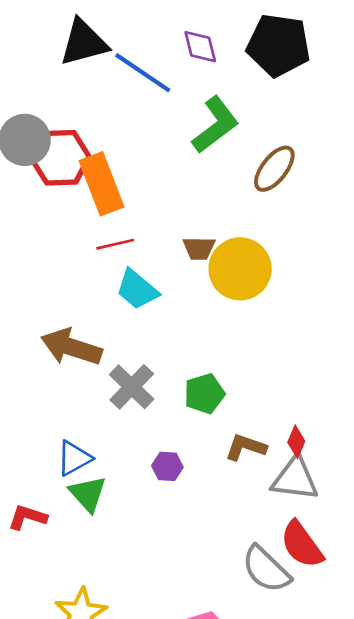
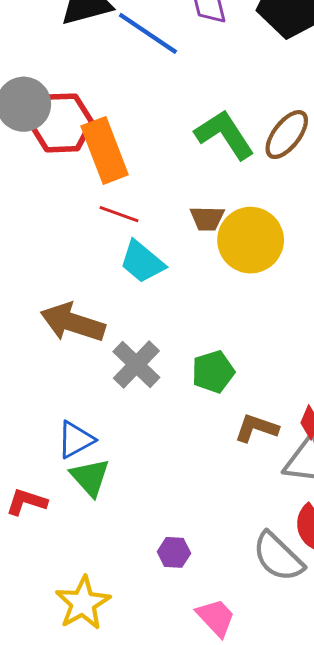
green L-shape: (215, 125) -> (225, 135), moved, turned -86
red line: (115, 244) -> (119, 214), turned 33
purple hexagon: (167, 466) -> (174, 552), moved

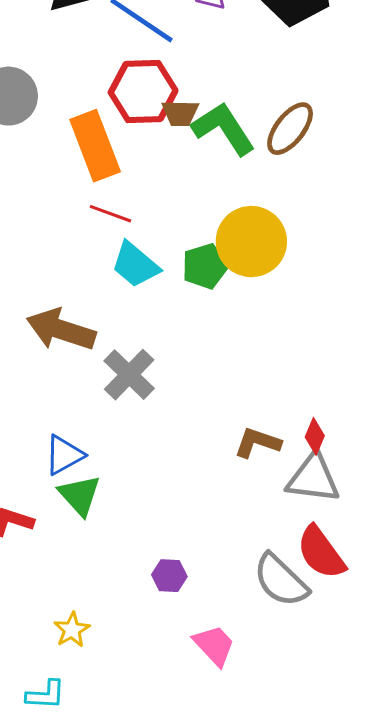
red hexagon: (61, 123) -> (143, 91), moved
brown trapezoid: (207, 218) -> (180, 113), moved
green pentagon: (213, 372) -> (205, 266), moved
yellow star: (83, 603) -> (72, 630), size x0.6

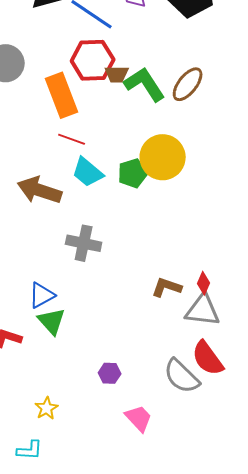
brown arrow: (61, 330) -> (40, 190), moved
gray cross: (129, 375) -> (84, 243), turned -32

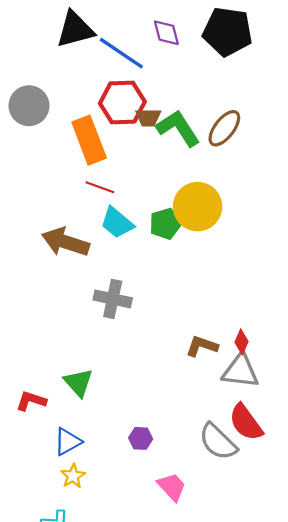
blue triangle: (42, 295) -> (68, 442), moved

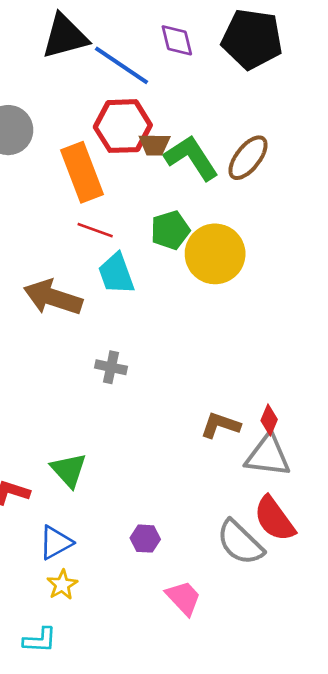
cyan trapezoid: (117, 223) -> (116, 274), turned 30
green pentagon: (165, 224) -> (170, 230), moved
gray cross: (113, 299) -> (111, 367), size x0.7

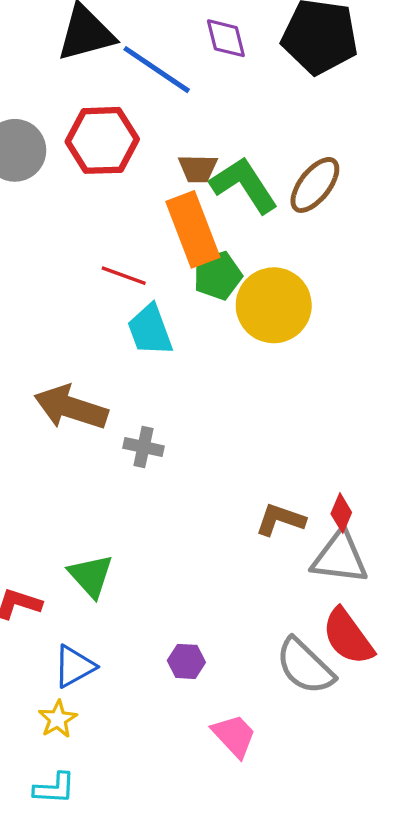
red hexagon: (123, 126) -> (102, 140), moved
orange rectangle: (82, 172) -> (193, 229), moved
brown arrow: (53, 297) -> (71, 408), moved
yellow star: (62, 585) -> (58, 719), moved

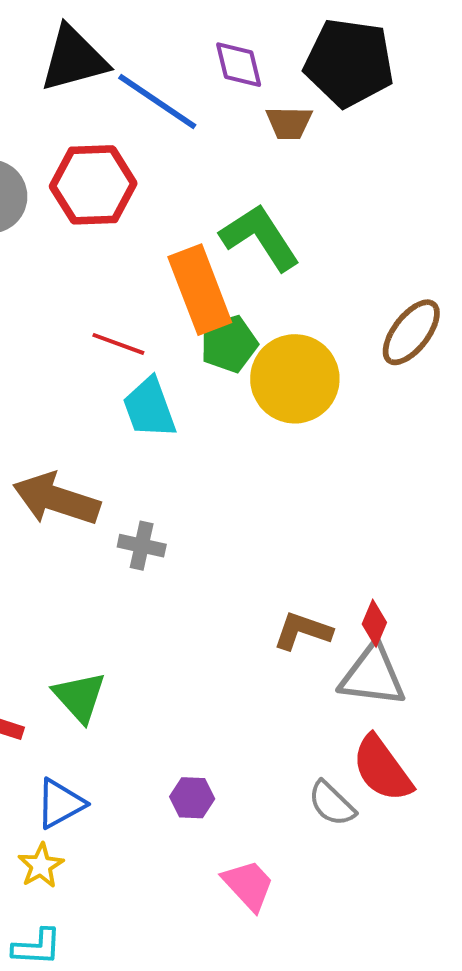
brown trapezoid: (198, 168) -> (289, 123), moved
brown ellipse: (315, 185) -> (411, 332), moved
gray semicircle: (305, 666) -> (332, 804), size x0.7

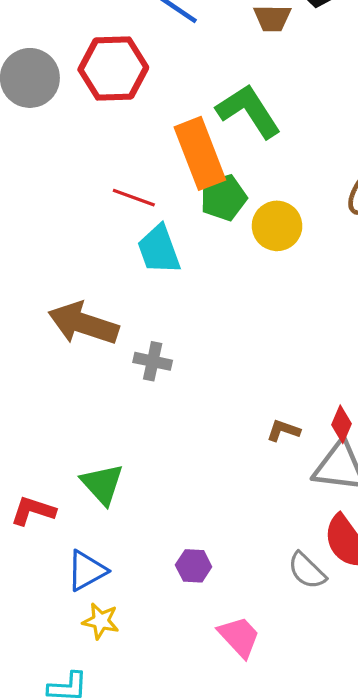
yellow circle: (295, 379) -> (277, 226), size x0.7
brown L-shape: (303, 631) -> (283, 431), size x0.7
yellow star: (41, 866) -> (101, 621), moved, turned -30

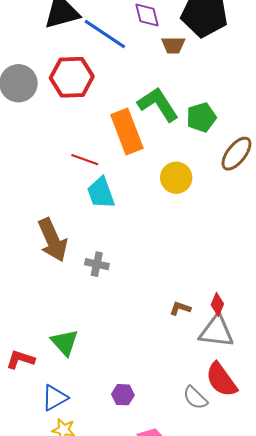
green pentagon: (223, 198) -> (201, 117), moved
brown arrow: (83, 323) -> (53, 240), turned -132

